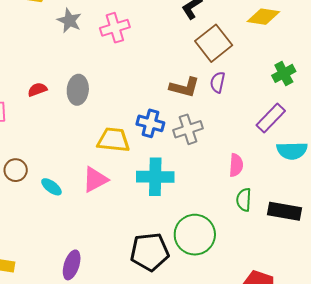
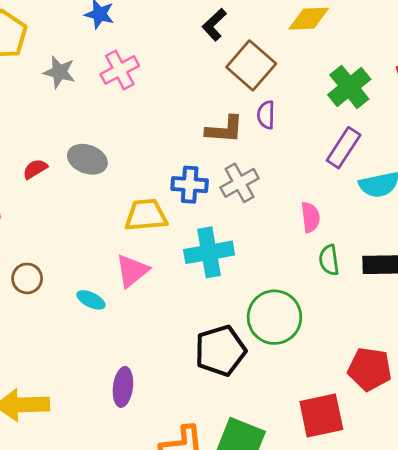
green cross: (284, 73) -> (349, 87), size x1.4
gray ellipse: (78, 90) -> (87, 159), turned -64
cyan ellipse: (51, 187) -> (91, 300), moved

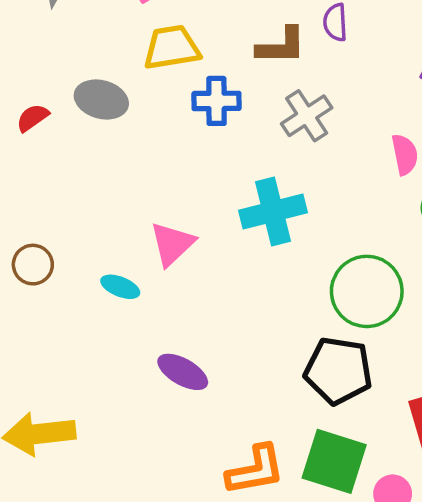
blue cross: (190, 185) -> (217, 101), moved
yellow trapezoid: (146, 215) -> (172, 47), moved
black pentagon: (220, 351) -> (338, 371), moved, turned 30
purple ellipse: (123, 387) -> (183, 372), moved, turned -63

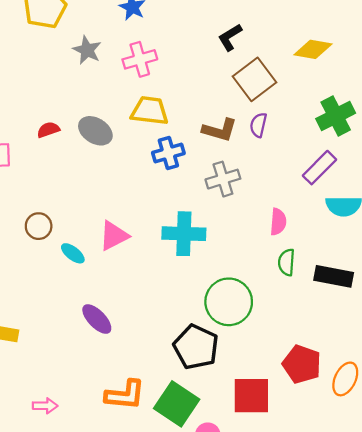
blue cross: (217, 101) -> (168, 153), turned -32
brown circle: (33, 265) -> (39, 226), moved

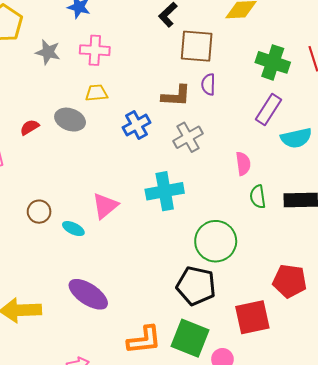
pink cross: (140, 59) -> (95, 50), turned 32
brown square: (255, 79) -> (197, 46), turned -36
yellow trapezoid: (150, 111) -> (96, 93), moved, size x0.7
green cross: (336, 116) -> (273, 62), turned -32
purple ellipse: (97, 319) -> (88, 294), moved, size x1.4

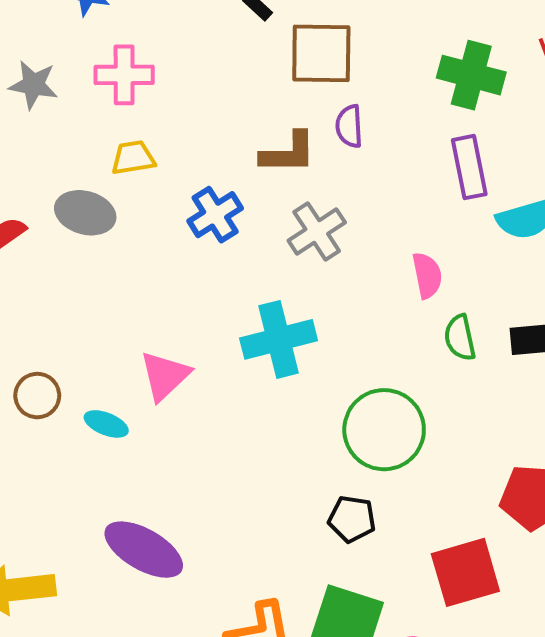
purple rectangle: (269, 110) -> (469, 167), turned -40
black pentagon: (196, 286) -> (352, 519), size x0.6

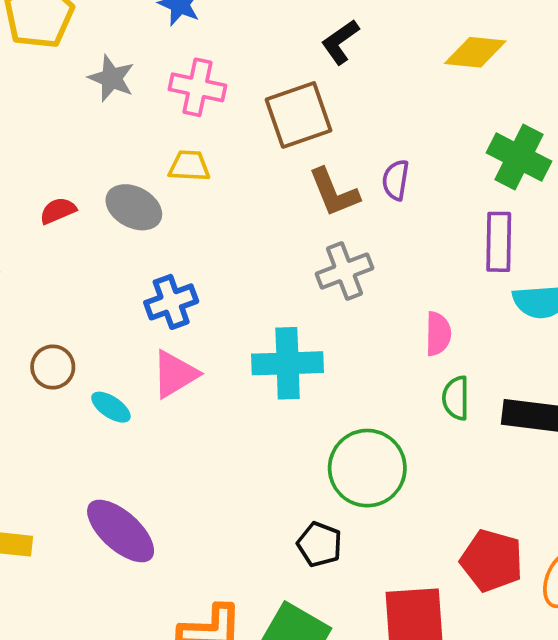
brown square: (321, 53) -> (299, 115), moved, turned -32
brown L-shape: (288, 153) -> (334, 192), turned 56
blue cross: (215, 215) -> (171, 302), moved

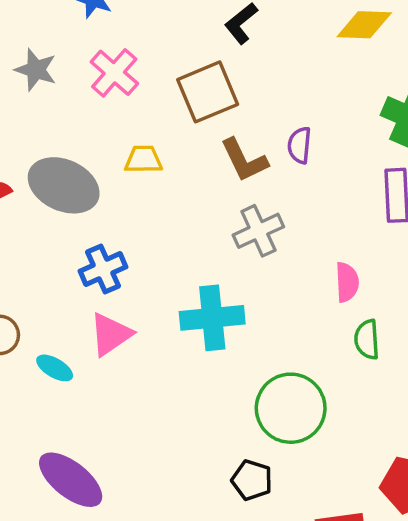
pink cross: (197, 87) -> (114, 73), turned 33
yellow trapezoid: (189, 166) -> (143, 159), moved
gray ellipse: (134, 207) -> (64, 185), size x1.4

